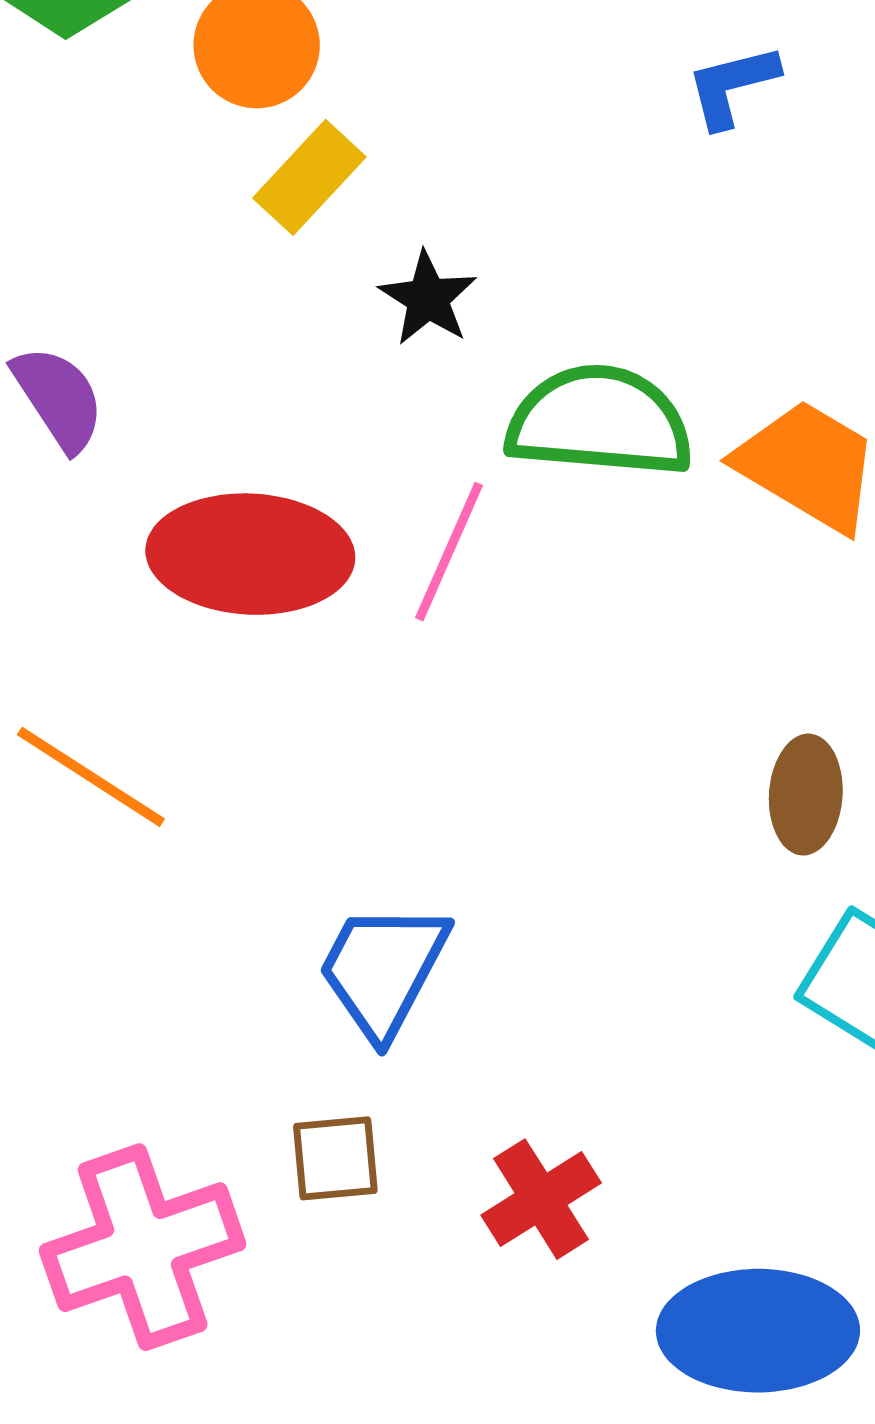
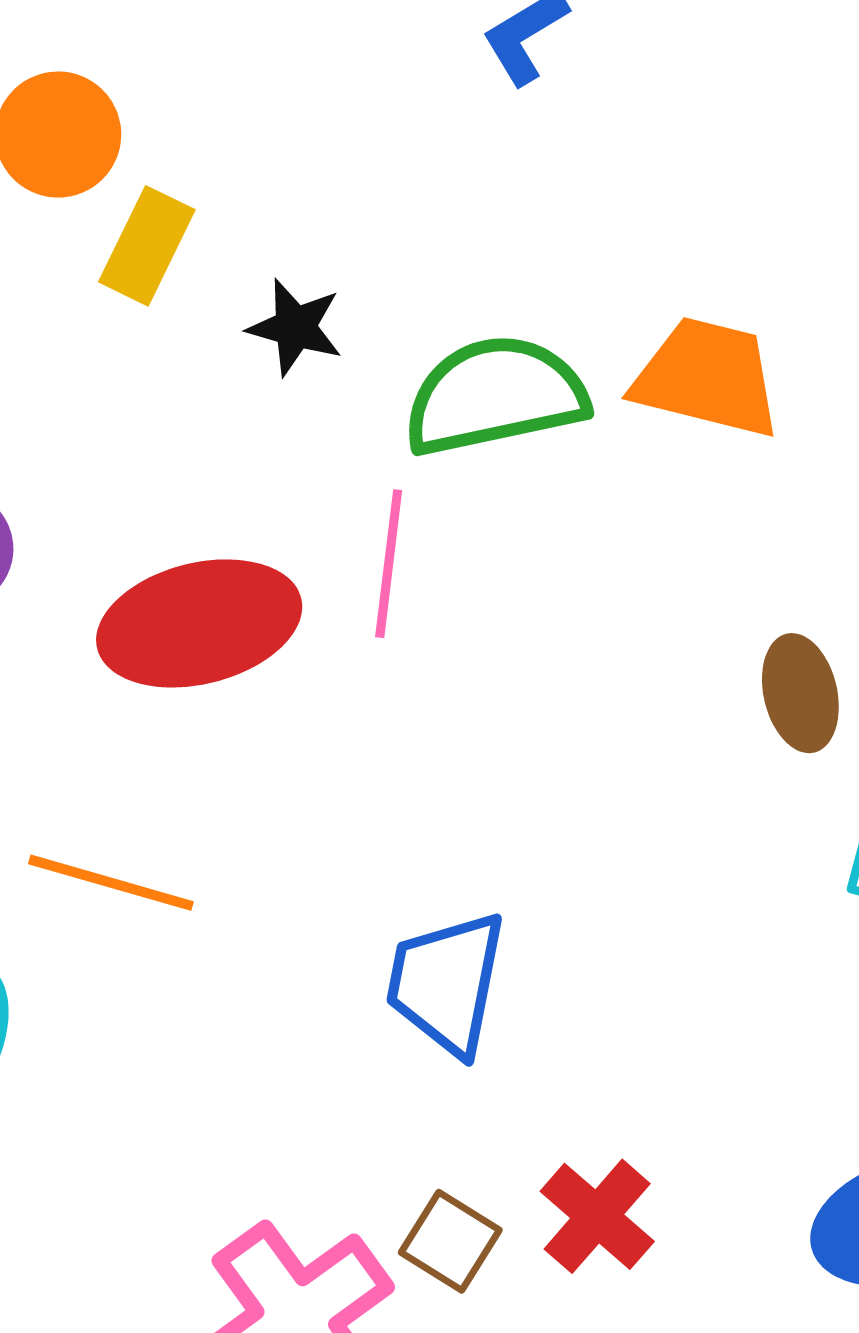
brown square: (335, 1158) -> (450, 1241), moved, turned -36
red cross: (541, 1199) -> (597, 1216), moved

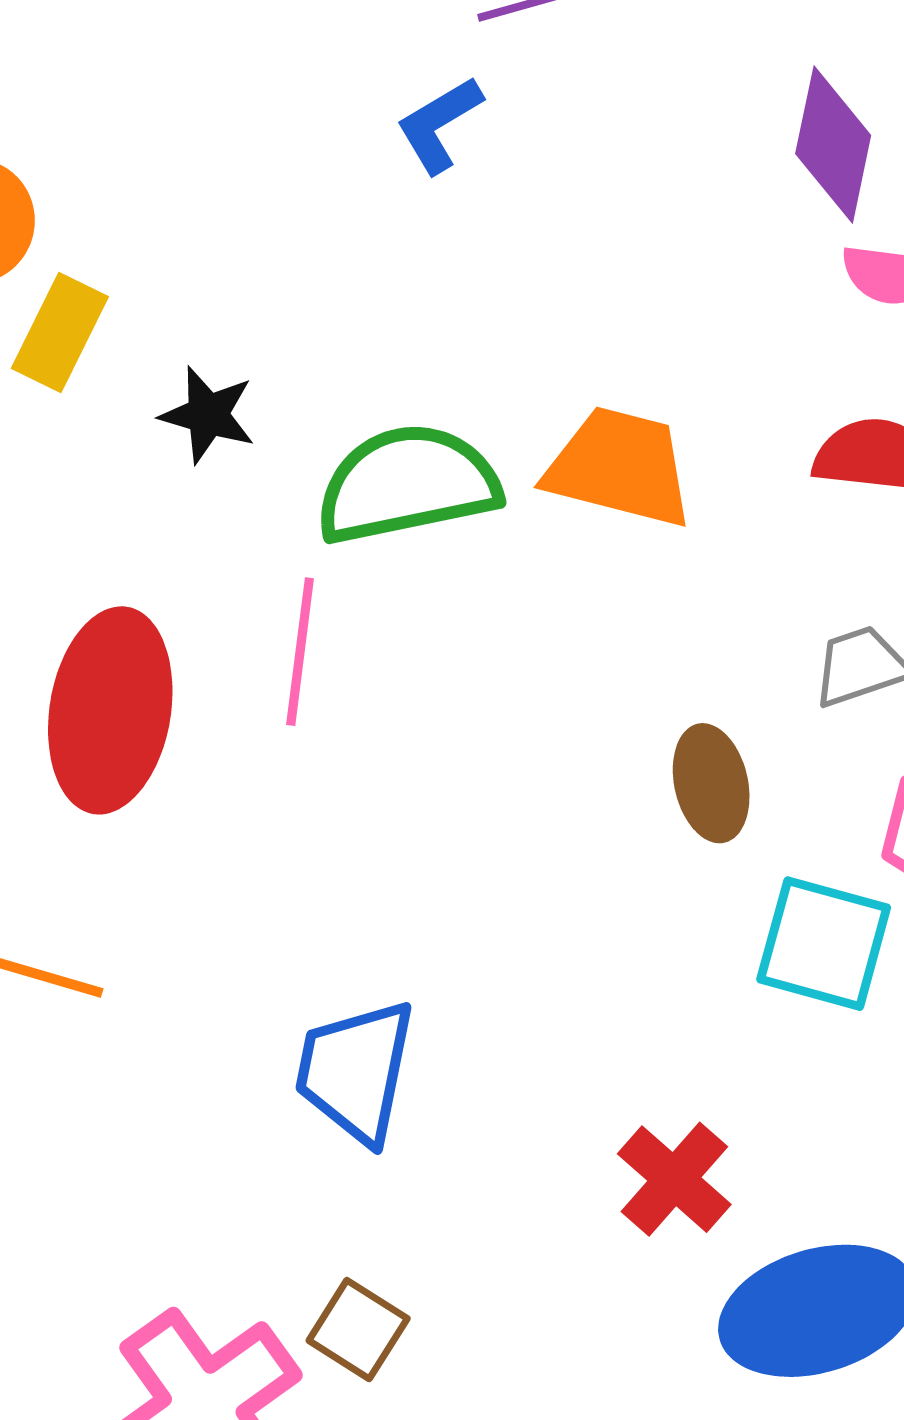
red ellipse: (199, 623) -> (110, 710), turned -67
red cross: (597, 1216) -> (674, 1179), moved

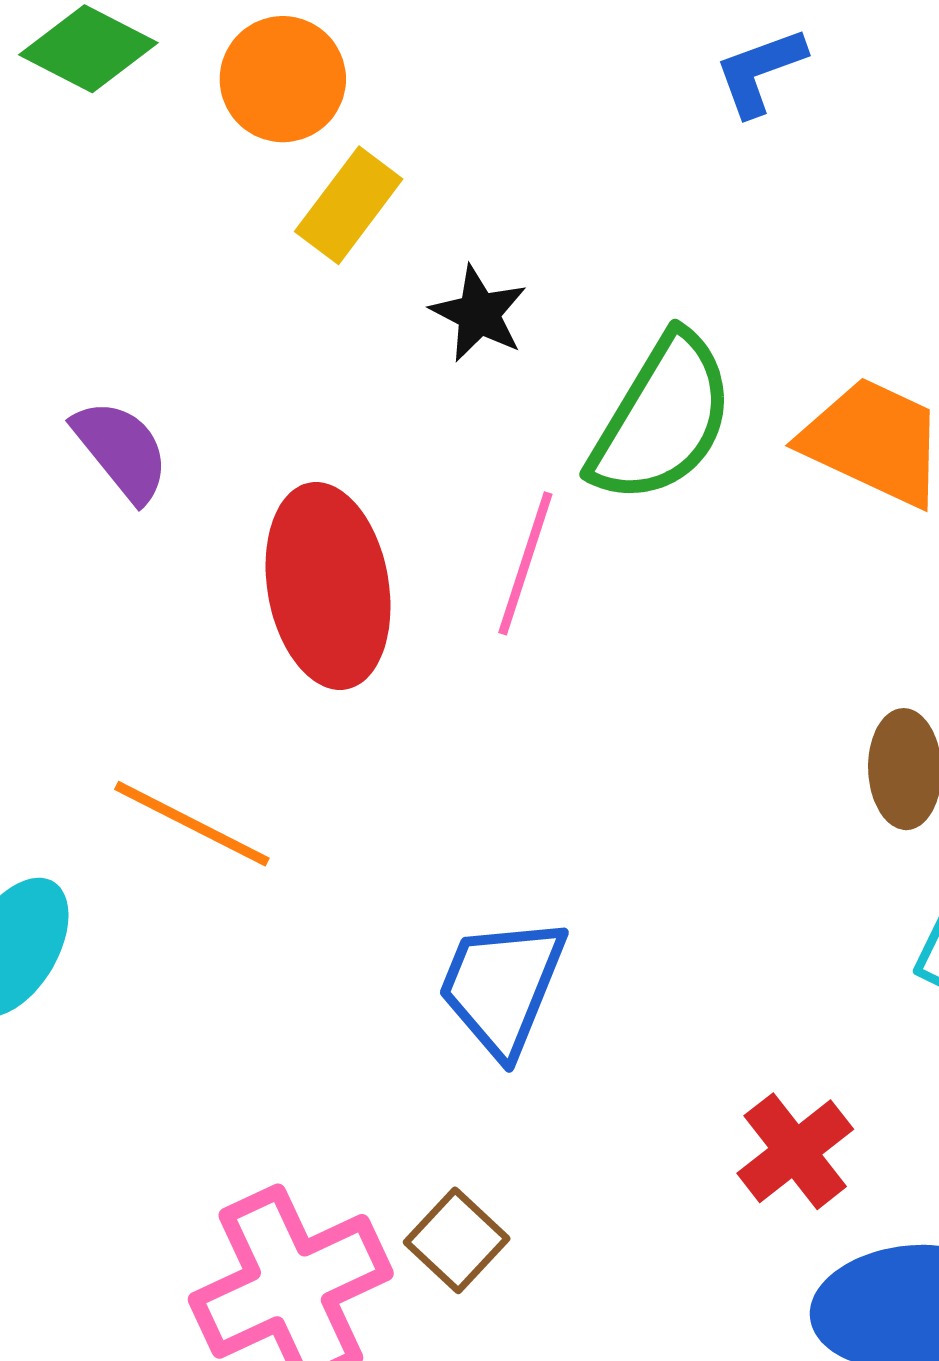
green semicircle: (407, 484) -> (662, 419), turned 122
red ellipse: (110, 710) -> (328, 586), turned -30

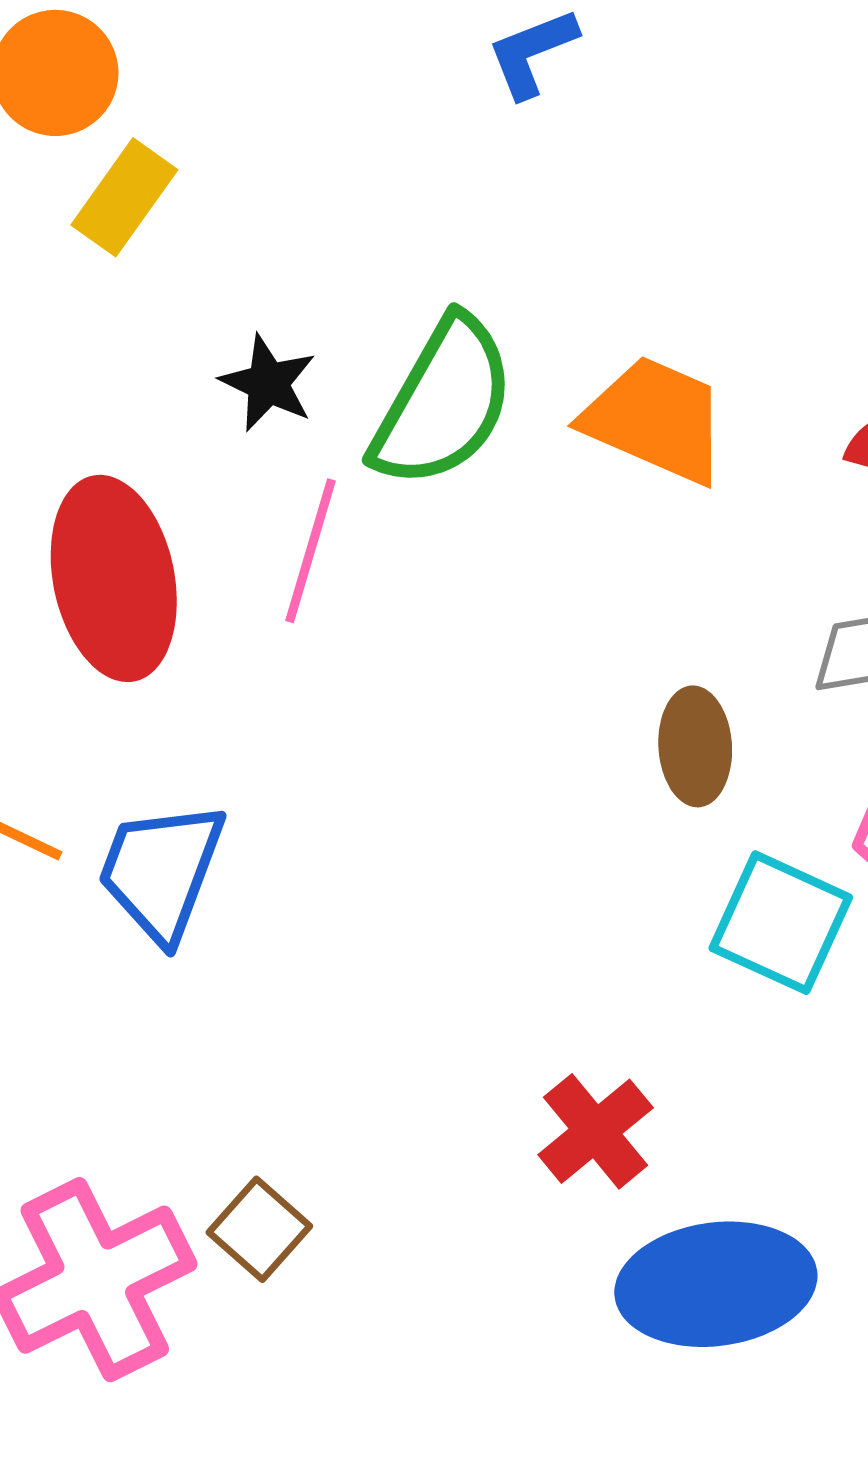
black star: (479, 314) -> (268, 383), moved
blue trapezoid: (502, 986) -> (161, 871), moved

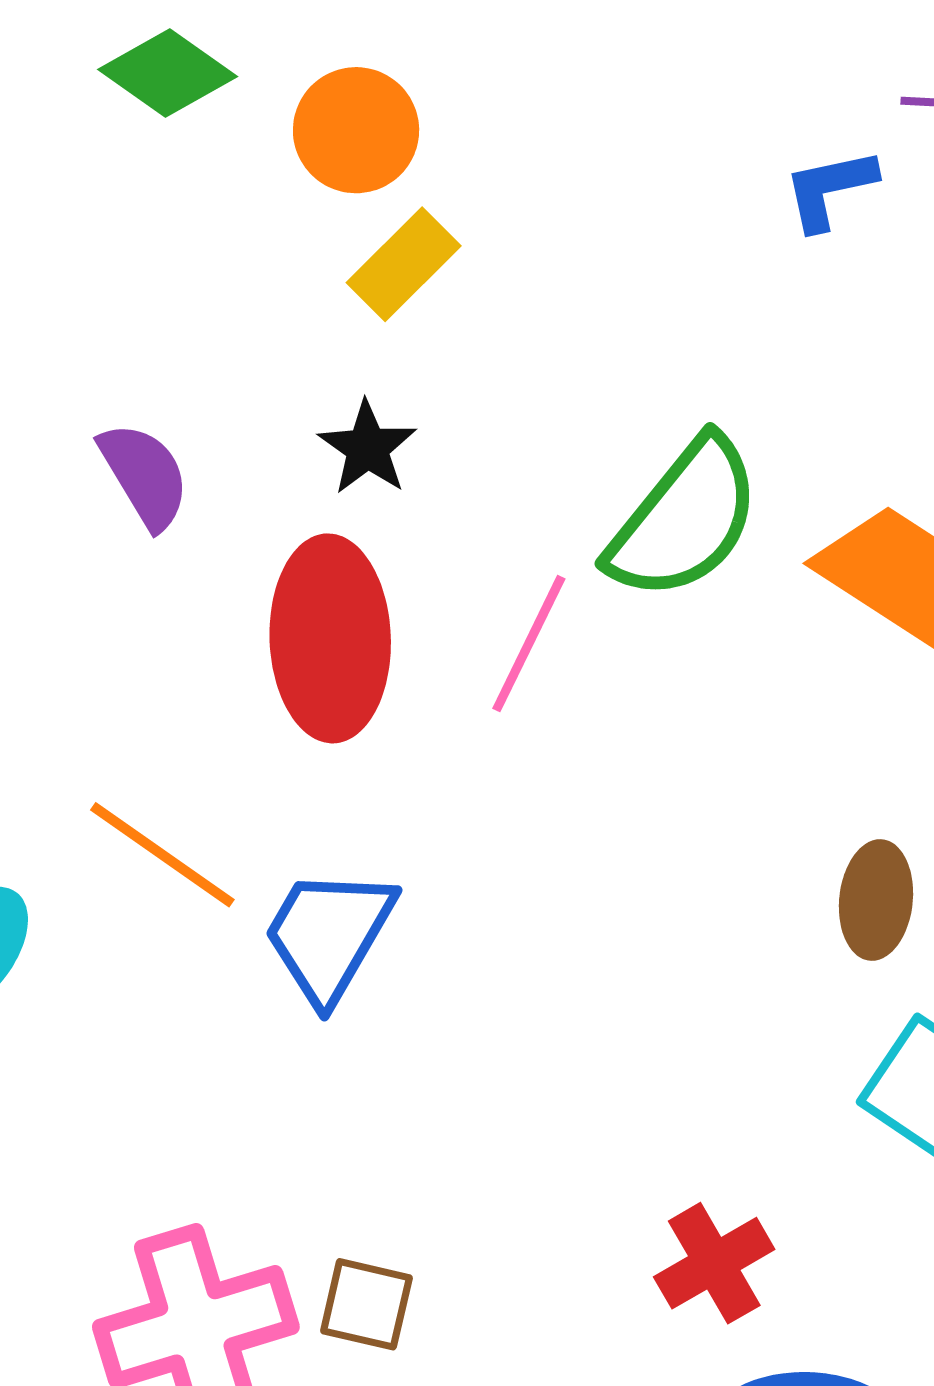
black star: (268, 383) -> (367, 448), moved
brown square: (259, 1229) -> (366, 1304), turned -38

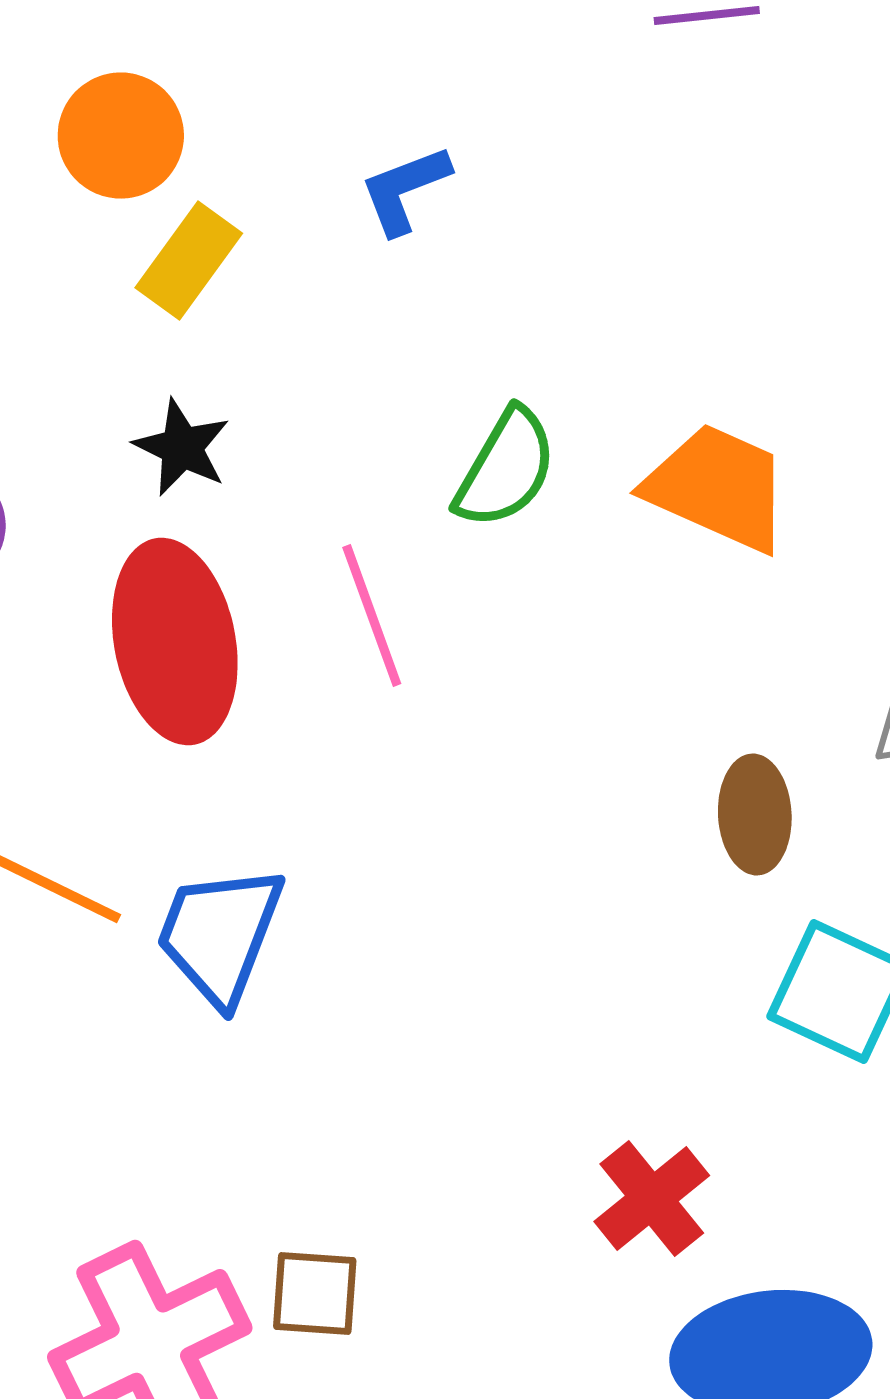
blue L-shape: (830, 189) -> (405, 190), moved
green semicircle: (684, 519) -> (506, 469), size x0.7
pink line: (529, 644) -> (372, 616), turned -37

